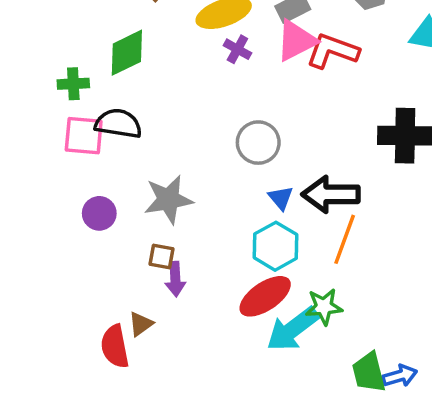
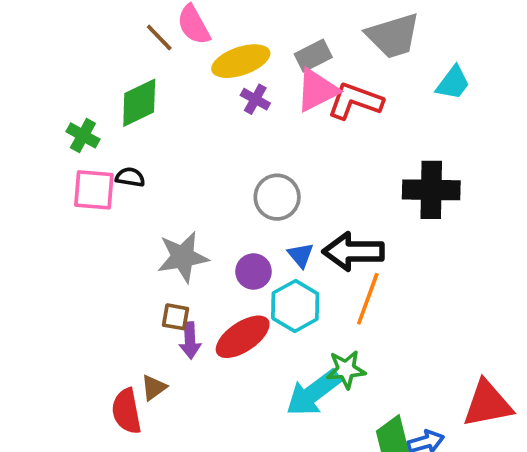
green cross: (73, 84) -> (83, 135), turned 32
black semicircle: (118, 124) -> (130, 177), size x0.6
purple circle: (99, 213) -> (253, 271), moved
red ellipse: (265, 296) -> (243, 337), moved

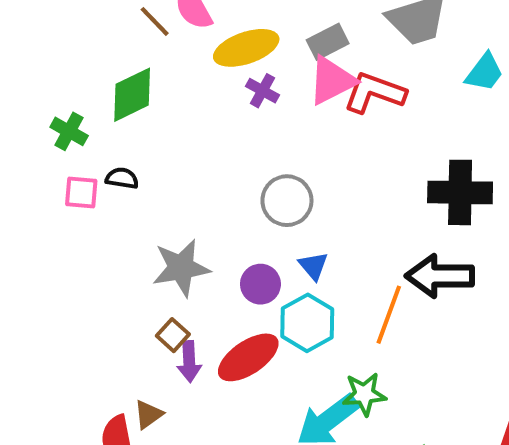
pink square: (94, 190) -> (81, 192), size x0.7
black arrow: (353, 252) -> (440, 276), moved
brown square: (175, 317) -> (173, 335), turned 32

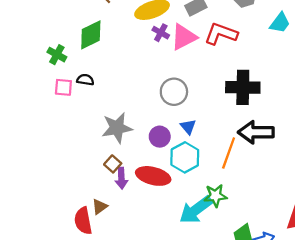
pink triangle: (332, 80) -> (184, 37), moved
black cross: (460, 192) -> (243, 87), moved
red ellipse: (248, 357) -> (153, 176), turned 48

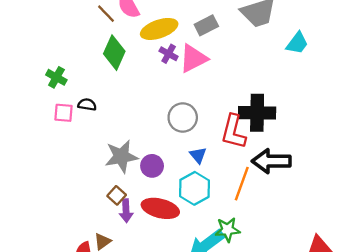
red L-shape: (221, 34) -> (233, 132), moved, turned -96
green diamond: (91, 35) -> (114, 53), moved, turned -40
purple circle: (160, 137) -> (152, 166), moved

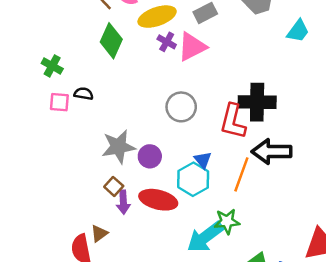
blue triangle: (198, 155) -> (203, 160), moved

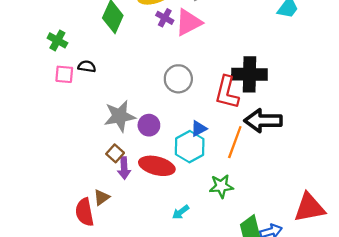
blue triangle: (203, 160) -> (199, 129), turned 42
cyan arrow: (205, 237) -> (181, 212), moved, size x0.5

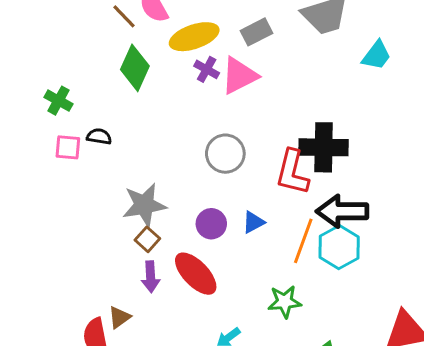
purple circle: (149, 125) -> (211, 224), moved
cyan hexagon: (190, 147) -> (339, 247), moved
brown square: (115, 153) -> (147, 239), moved
red ellipse: (157, 166) -> (196, 274), turned 32

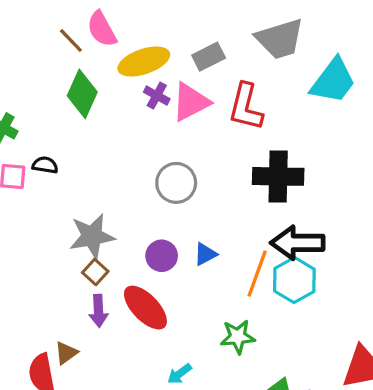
cyan trapezoid: (377, 55) -> (333, 81), size x1.5
red L-shape: (292, 172) -> (246, 107), moved

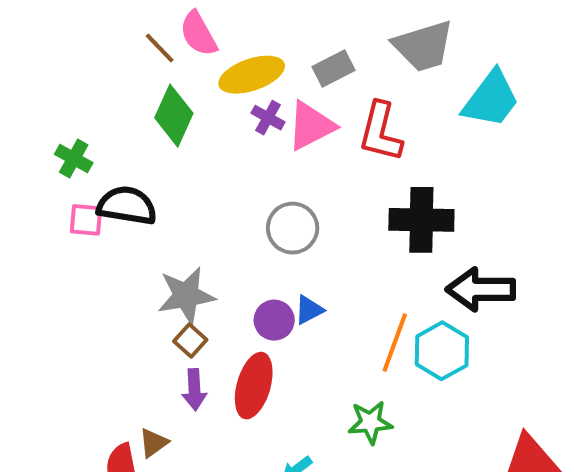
black semicircle: (45, 165) -> (127, 206), size x1.8
black arrow: (298, 243) -> (481, 289), moved
blue triangle: (205, 254) -> (309, 310), moved
red ellipse: (145, 308) -> (254, 386), turned 60

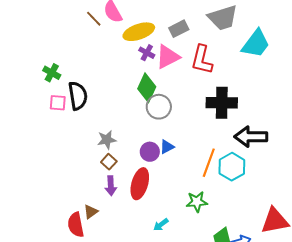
green diamond: (174, 116) -> (147, 88), moved
black semicircle: (127, 206) -> (78, 96), turned 72
gray star: (186, 296) -> (107, 140), size x0.7

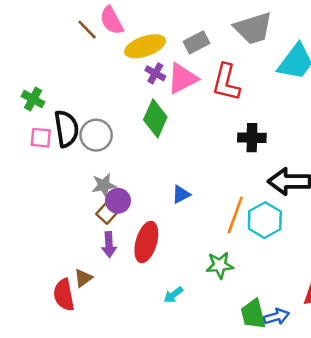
black cross: (222, 103) -> (252, 138), size x0.7
gray circle: (159, 107) -> (96, 135), moved
purple circle: (150, 152) -> (118, 201), moved

